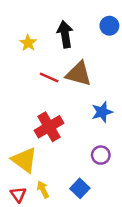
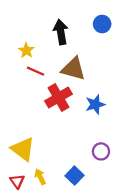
yellow star: (28, 43) -> (26, 50), moved
red line: (49, 77) -> (36, 71), moved
red cross: (49, 127) -> (58, 97), moved
purple circle: (101, 155) -> (101, 151), moved

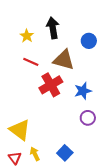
blue circle: (102, 24) -> (89, 41), moved
yellow star: (26, 50) -> (27, 36), moved
purple circle: (101, 151) -> (88, 118), moved

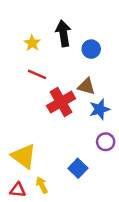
blue circle: (89, 41) -> (91, 49), moved
brown triangle: (64, 60) -> (86, 86), moved, size x0.7
blue square: (65, 153) -> (78, 168), moved
red triangle: (15, 158) -> (18, 190), turned -48

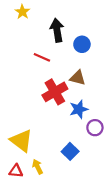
yellow star: (32, 43) -> (22, 12), moved
red line: (37, 74) -> (42, 57), moved
blue star: (100, 109) -> (79, 109), moved

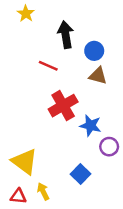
brown triangle: (78, 78) -> (98, 76), moved
blue star: (79, 109) -> (90, 125), turned 30

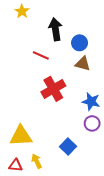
blue star: (90, 125) -> (91, 101), moved
yellow triangle: (25, 162) -> (21, 136), turned -40

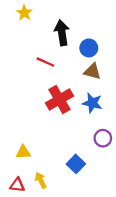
blue star: (91, 101) -> (92, 103), moved
yellow triangle: (21, 136) -> (23, 152), size x0.6

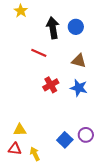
blue circle: (89, 48) -> (76, 27), moved
red cross: (60, 100) -> (51, 85), size x0.7
purple circle: (103, 138) -> (86, 135), moved
red triangle: (17, 185) -> (15, 149), moved

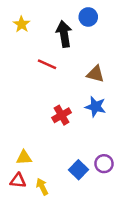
yellow star: (21, 11) -> (22, 24), moved
blue circle: (76, 27) -> (88, 17), moved
red cross: (51, 85) -> (62, 115), moved

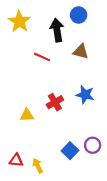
yellow star: (22, 24) -> (19, 21), size x1.5
brown triangle: (96, 74) -> (81, 52), moved
yellow triangle: (24, 158) -> (27, 115), moved

